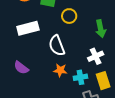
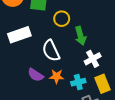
green arrow: (101, 29) -> (81, 36), moved
purple semicircle: (21, 68) -> (36, 75), moved

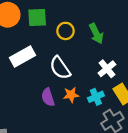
green arrow: (81, 36) -> (96, 34), moved
purple semicircle: (36, 75) -> (48, 97), turned 49

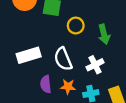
white rectangle: (23, 57) -> (29, 55), moved
white cross: (107, 69) -> (95, 65), moved

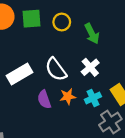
yellow circle: (76, 26) -> (62, 22), moved

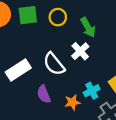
white cross: (90, 67) -> (80, 51), moved
orange star: (68, 96) -> (72, 102), moved

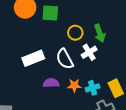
yellow circle: (58, 17) -> (75, 33), moved
purple semicircle: (44, 94) -> (51, 83), turned 98
orange star: (72, 102) -> (74, 85), moved

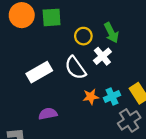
purple semicircle: (51, 83) -> (48, 114), moved

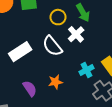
orange star: (91, 97) -> (55, 82), moved
purple semicircle: (48, 114) -> (30, 88), turned 70

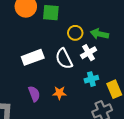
green arrow: (83, 13) -> (99, 34), turned 120
cyan cross: (87, 70) -> (91, 79), moved

